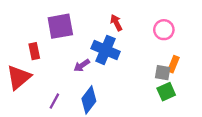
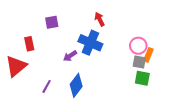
purple square: (60, 26) -> (52, 22), size x0.6
pink circle: (164, 30) -> (138, 46), moved
green square: (166, 92) -> (142, 78), turned 35

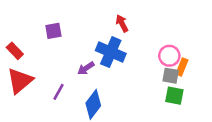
purple square: (52, 22) -> (53, 31), moved
red rectangle: (29, 44) -> (15, 51), moved, turned -32
purple line: (47, 86) -> (58, 92), moved

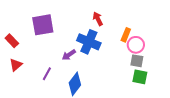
purple square: (53, 31) -> (43, 25), size x1.6
orange rectangle: (182, 67) -> (126, 35), moved
red triangle: (20, 81) -> (16, 65), size x0.6

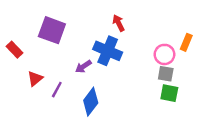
purple square: (43, 25) -> (52, 30), turned 30
orange rectangle: (126, 35) -> (186, 42), moved
red triangle: (16, 65) -> (35, 79), moved

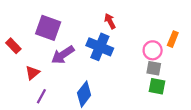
purple arrow: (83, 67) -> (63, 55), moved, size x1.5
purple line: (57, 90) -> (41, 96), moved

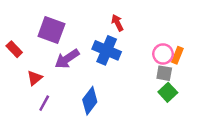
orange rectangle: (173, 39) -> (177, 55), moved
green square: (157, 86) -> (168, 92), turned 36

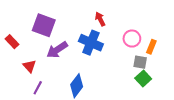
pink circle: (163, 54) -> (132, 39), moved
red triangle: (35, 78) -> (29, 66), turned -32

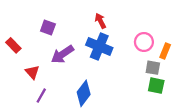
red arrow: (100, 19) -> (100, 21), moved
purple square: (44, 25) -> (48, 28), size x0.6
green square: (143, 79) -> (156, 86), turned -35

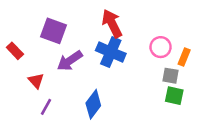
red arrow: (100, 21) -> (112, 23), size x1.6
purple square: (48, 28) -> (54, 31), size x1.5

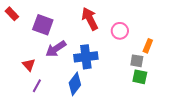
pink circle: (161, 47) -> (120, 31), moved
red rectangle: (15, 51) -> (12, 14), moved
blue cross: (111, 52) -> (86, 57), moved, turned -30

